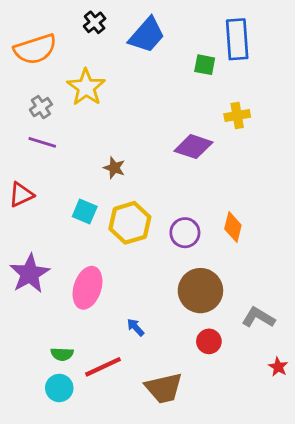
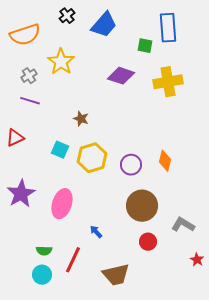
yellow cross: (237, 115) -> (168, 82), size x1.6
purple diamond: (193, 147) -> (121, 76), moved
red line: (103, 367) -> (73, 260), turned -40

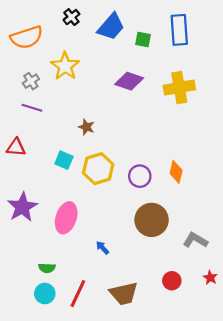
green square: (145, 46) -> (143, 39), moved
red triangle: (15, 138) -> (16, 147), turned 30
red circle: (148, 242) -> (172, 281), moved
red line: (73, 260) -> (78, 294), moved

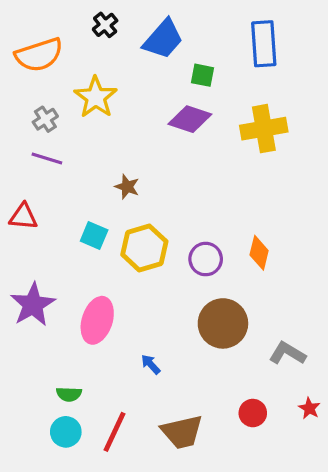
green square: (143, 39) -> (202, 75), moved

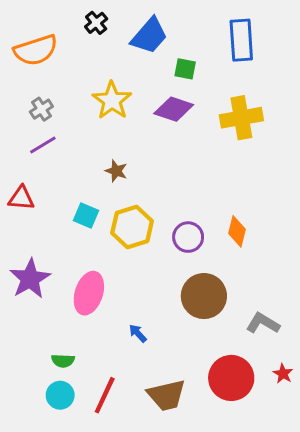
yellow star: (96, 97) -> (112, 100), moved
purple line: (47, 158) -> (43, 145), turned -48
red circle: (253, 413) -> (231, 378), size x1.8

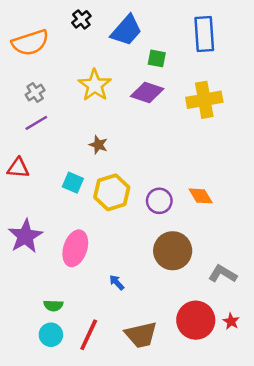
orange diamond: (237, 231) -> (201, 196), turned -45
red star: (283, 374) -> (231, 321), moved

